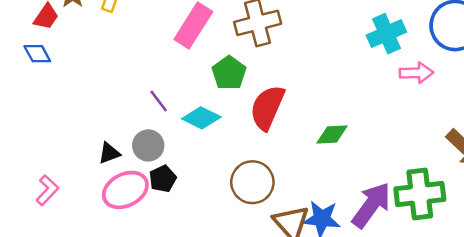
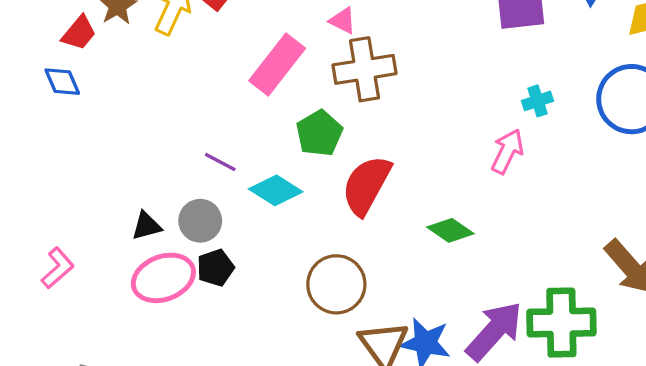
cyan cross: (386, 34) -> (538, 101), size x0.6
pink arrow: (416, 73) -> (507, 151), moved, turned -68
purple line: (159, 101) -> (220, 162), turned -30
green diamond: (332, 135) -> (450, 230), turned 32

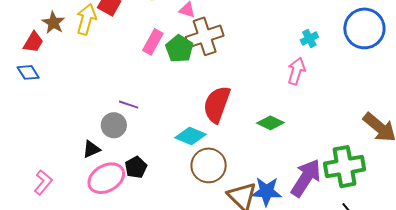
pink rectangle: (277, 64) -> (153, 42), size x0.7
green pentagon: (319, 133) -> (179, 49), moved
cyan diamond: (276, 190) -> (191, 136), moved
gray circle: (200, 221) -> (114, 125), moved

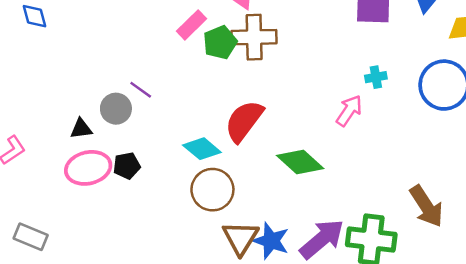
green diamond: (270, 123) -> (300, 162), size x1.4

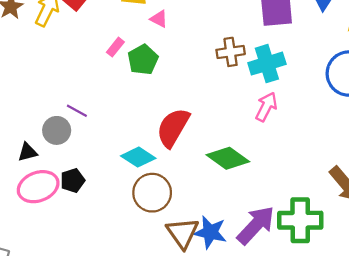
pink rectangle: (191, 25) -> (115, 47), size x0.7
brown cross: (254, 37) -> (231, 52), moved, size x0.7
cyan cross: (376, 77) -> (267, 64), moved, size x1.8

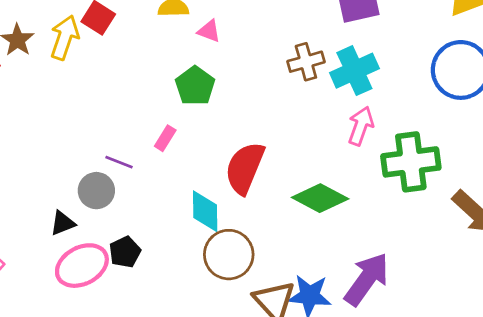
pink rectangle: (115, 47) -> (165, 138), moved
cyan diamond: (138, 157) -> (205, 211), turned 64
green cross: (300, 220) -> (411, 162), moved

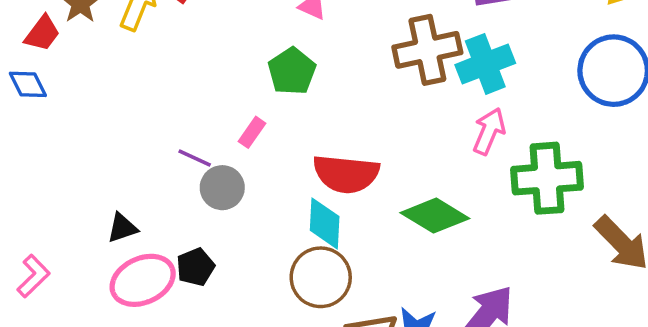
brown cross: (306, 62) -> (427, 50), size x1.5
red semicircle: (245, 168) -> (346, 174), turned -110
gray circle: (96, 191) -> (222, 188), moved
cyan diamond: (205, 211) -> (325, 223), moved

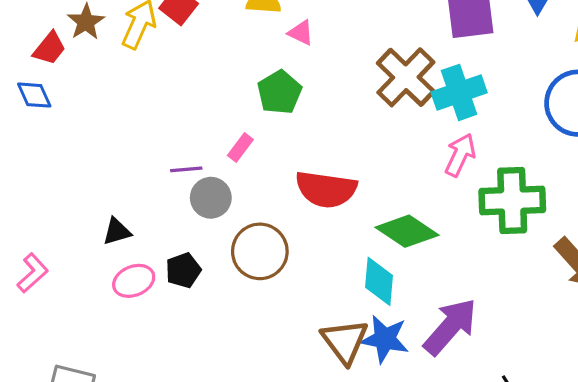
brown cross: (427, 50) -> (406, 77), turned -36
purple line: (195, 158) -> (186, 169), turned -32
cyan diamond: (325, 223) -> (379, 281), moved
brown circle: (321, 277) -> (260, 251), moved
pink ellipse: (143, 280) -> (134, 281), size x0.7

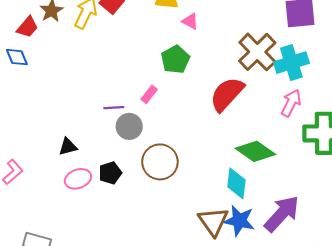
red semicircle: (326, 189) -> (227, 94), moved, turned 123

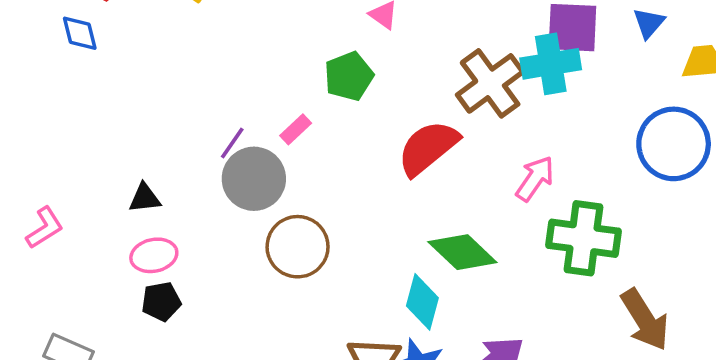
cyan cross: (291, 63) -> (551, 64), moved
purple line: (114, 108) -> (232, 143), turned -60
gray circle: (129, 126) -> (254, 179), size x1.4
black pentagon: (110, 173) -> (161, 302), moved

